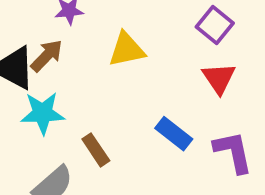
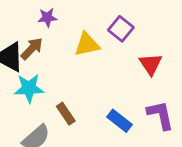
purple square: (215, 25) -> (121, 29), moved
blue rectangle: (174, 134) -> (119, 121), moved

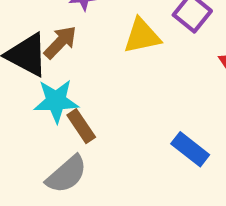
brown rectangle: (66, 114) -> (81, 126), moved

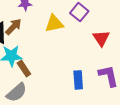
blue rectangle: (190, 149) -> (78, 80), turned 48

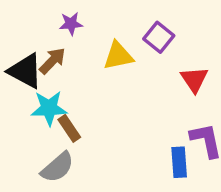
blue rectangle: (78, 80) -> (179, 162), moved

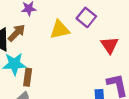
brown rectangle: (69, 128) -> (28, 77), turned 42

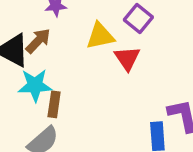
red triangle: (110, 45) -> (127, 58), moved

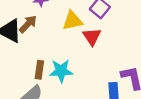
cyan star: (35, 85) -> (61, 71), moved

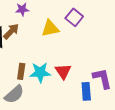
red triangle: (92, 37) -> (63, 71), moved

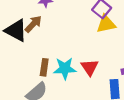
yellow triangle: (50, 28) -> (106, 24), moved

